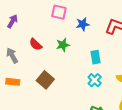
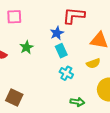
blue star: (83, 24) -> (57, 33), moved
brown square: (45, 80) -> (14, 97), moved

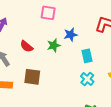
blue star: (57, 33) -> (71, 35), moved
brown square: (14, 97) -> (32, 77), moved, turned -30

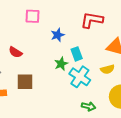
green star: (54, 45) -> (61, 64), moved
cyan cross: (87, 79) -> (80, 77), size x1.5

